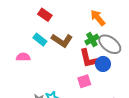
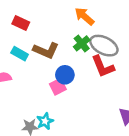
red L-shape: (88, 58) -> (103, 66), moved
blue circle: (103, 64) -> (65, 75), moved
pink square: (84, 81) -> (58, 87), moved

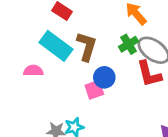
brown L-shape: (46, 50) -> (87, 46), turned -105
cyan rectangle: (20, 54) -> (56, 46), size x1.6

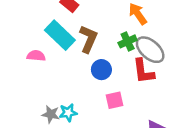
pink square: (94, 90) -> (115, 100), moved

